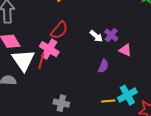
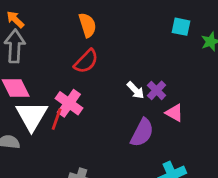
red semicircle: (59, 30) -> (86, 61), moved
purple semicircle: (103, 66) -> (142, 133), size x1.5

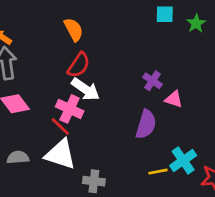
white arrow: (136, 90) -> (85, 89), moved, size x1.5
white triangle: (32, 116) -> (61, 154), moved, turned -32
red line: (57, 119) -> (60, 127), turned -55

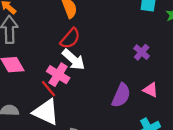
purple cross: (152, 81) -> (142, 52), moved
pink triangle: (174, 99) -> (151, 90), moved

